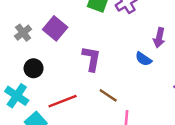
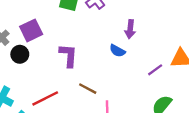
purple square: (55, 28) -> (31, 30), turned 30
black circle: (34, 68) -> (20, 54), moved

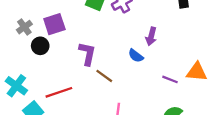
purple line: (155, 70) -> (170, 79), turned 49
brown line: (88, 89) -> (104, 76), moved

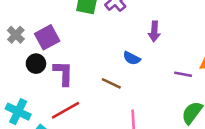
gray cross: (24, 27) -> (16, 35), moved
purple L-shape: (87, 54) -> (63, 73), moved
blue semicircle: (136, 56) -> (132, 58), moved

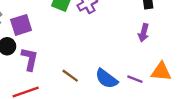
purple arrow: (154, 31) -> (144, 33), moved
blue semicircle: (132, 58) -> (106, 79), moved, size x1.5

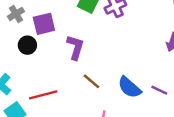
purple L-shape: (30, 59) -> (75, 47), moved

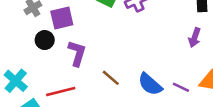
purple L-shape: (75, 47) -> (77, 53), moved

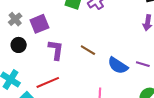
black circle: (45, 40) -> (19, 45), moved
brown line: (111, 78) -> (88, 50), moved

